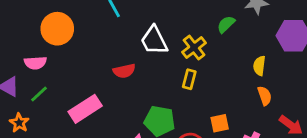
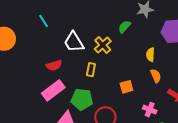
yellow rectangle: (189, 79) -> (91, 70), moved
pink rectangle: (85, 109) -> (53, 90), moved
orange square: (220, 123) -> (126, 87), moved

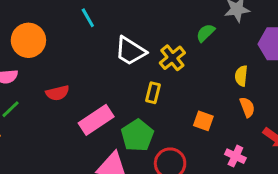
white trapezoid: (74, 42) -> (130, 51), turned -30
red semicircle: (54, 65) -> (57, 93), moved
orange square: (126, 87) -> (203, 121), turned 32
green pentagon: (82, 99) -> (137, 135), turned 30

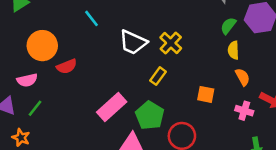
green semicircle: (205, 33) -> (228, 26), moved
red semicircle: (57, 93) -> (67, 66), moved
yellow rectangle: (153, 93) -> (158, 76), turned 30
pink cross: (235, 156) -> (244, 111), moved

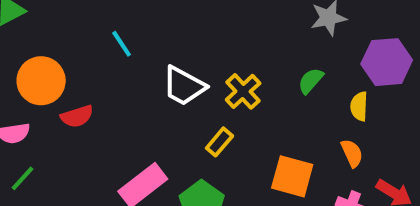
green semicircle: (228, 26) -> (311, 81), moved
yellow semicircle: (233, 50) -> (359, 106), moved
orange square: (206, 94) -> (292, 176), size x1.5

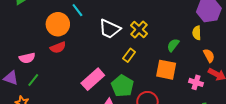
orange circle: (41, 81) -> (58, 24), moved
green semicircle: (311, 81) -> (173, 45), moved
orange semicircle: (352, 153) -> (209, 56), moved

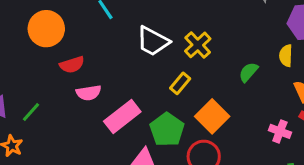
orange circle: (58, 24) -> (46, 29), moved
pink semicircle: (27, 58) -> (89, 93), moved
orange square: (166, 70) -> (212, 116), moved, turned 30

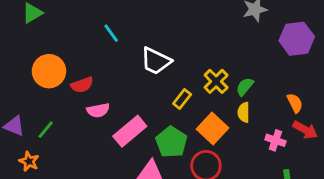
orange circle: (46, 29) -> (49, 71), moved
yellow cross: (198, 45) -> (216, 81), moved
yellow semicircle: (286, 56) -> (244, 112), moved

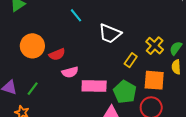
orange square: (213, 128) -> (154, 80), turned -35
pink rectangle: (130, 131) -> (94, 86), turned 45

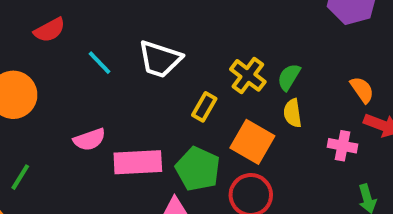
cyan line: (76, 15) -> (99, 63), moved
red semicircle: (57, 54) -> (50, 30), moved
orange square: (154, 80) -> (252, 142), turned 30

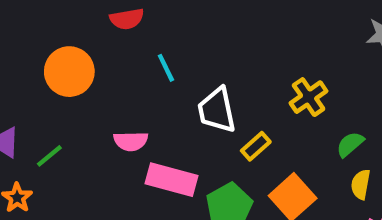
white trapezoid: (160, 59) -> (217, 110), moved, turned 42
yellow cross: (248, 75) -> (309, 97), moved
yellow semicircle: (293, 113) -> (361, 184), moved

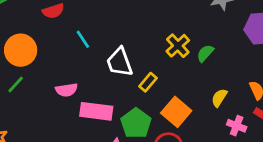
green semicircle: (350, 144) -> (205, 53), moved
green line: (49, 156) -> (16, 84), moved
yellow semicircle: (361, 184) -> (219, 98), turned 30

